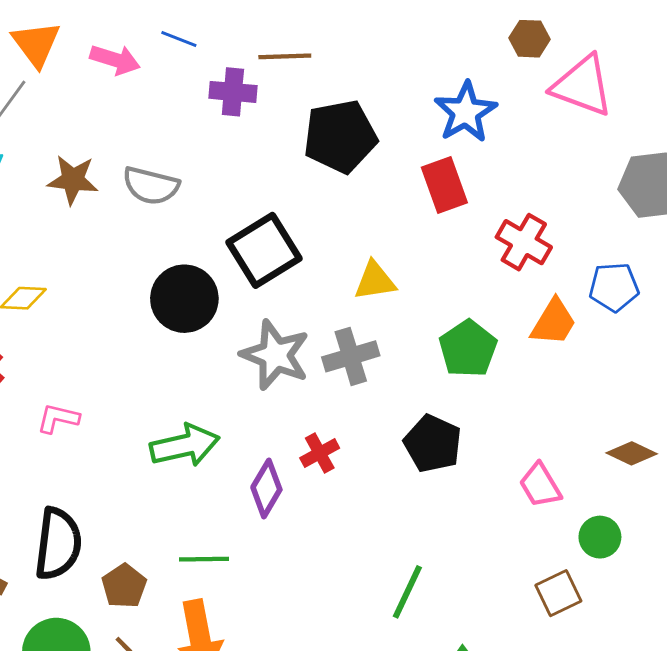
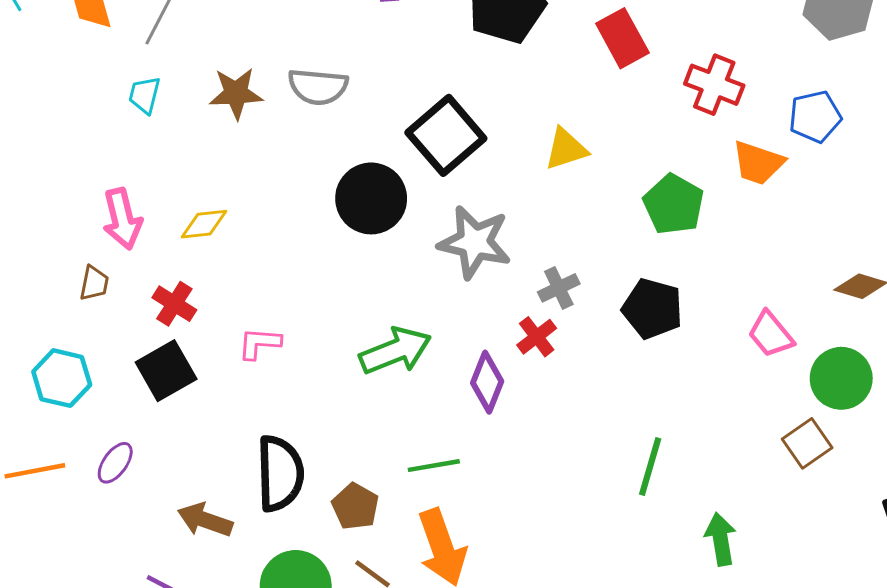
orange trapezoid: (554, 322) -> (758, 163), turned 86
gray cross: (351, 356) -> (559, 288), moved, size x0.7
green circle: (600, 537) -> (841, 378), size x1.4

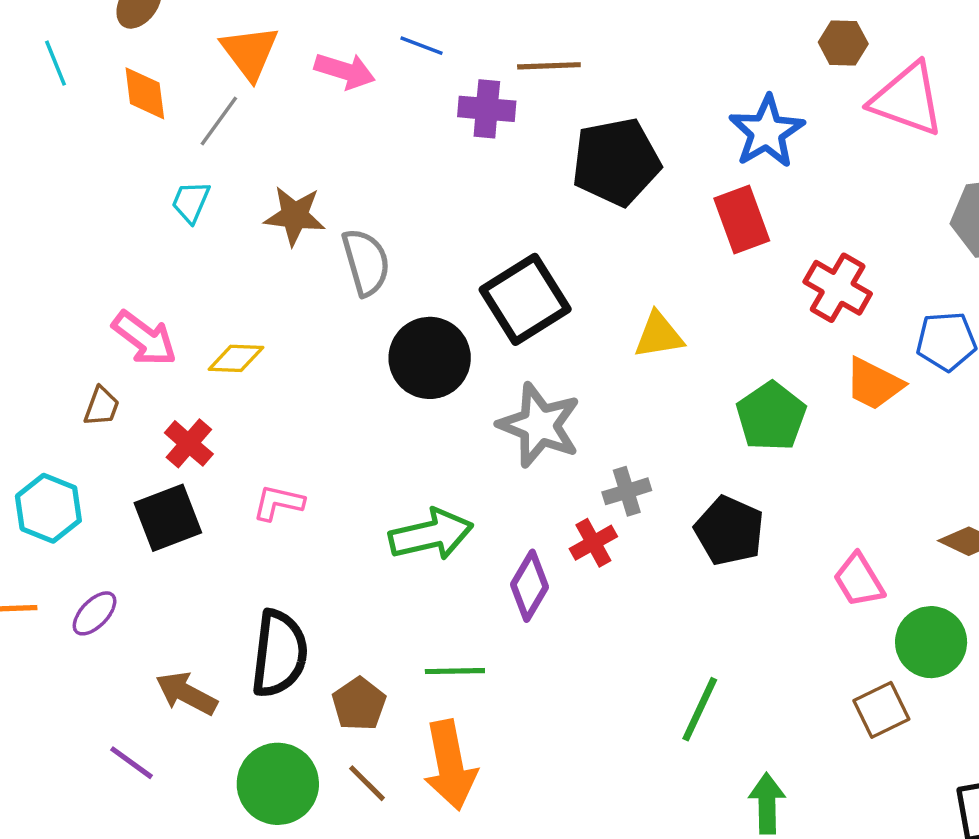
gray semicircle: (318, 87) -> (366, 262), moved, turned -120
pink arrow: (122, 219) -> (144, 338), turned -48

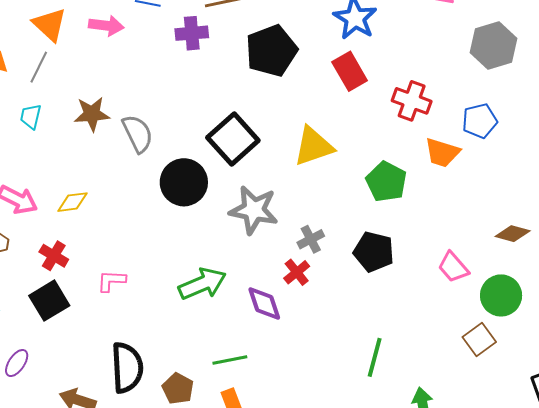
yellow triangle: (659, 335) -> (313, 146), size x1.4
purple diamond: (529, 586) -> (264, 303), turned -39

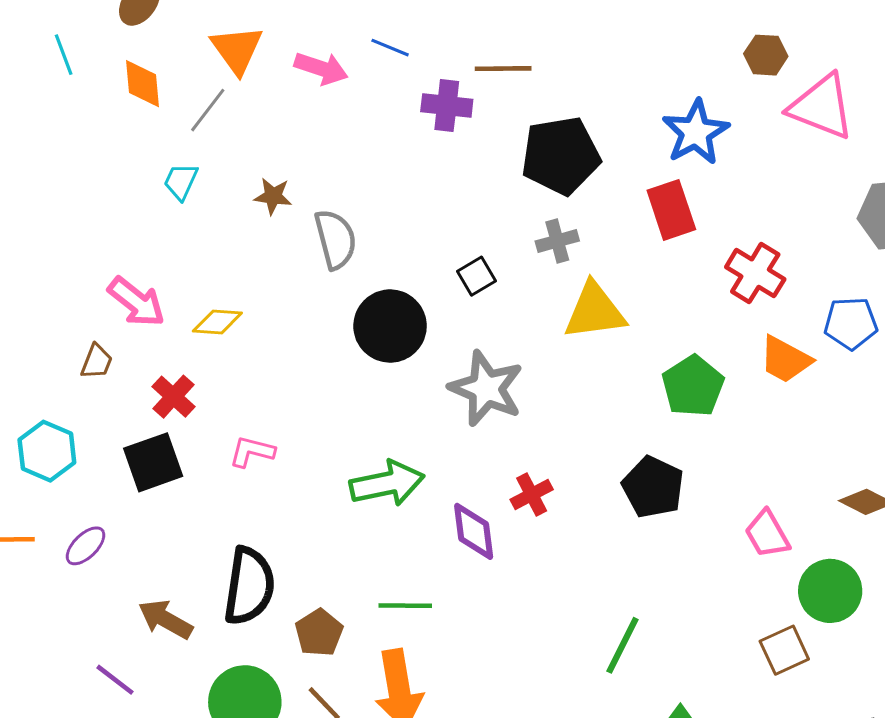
brown star: (92, 114) -> (273, 196), size x0.7
black square: (233, 139) -> (476, 276), size x0.5
gray cross: (311, 239) -> (557, 241), moved

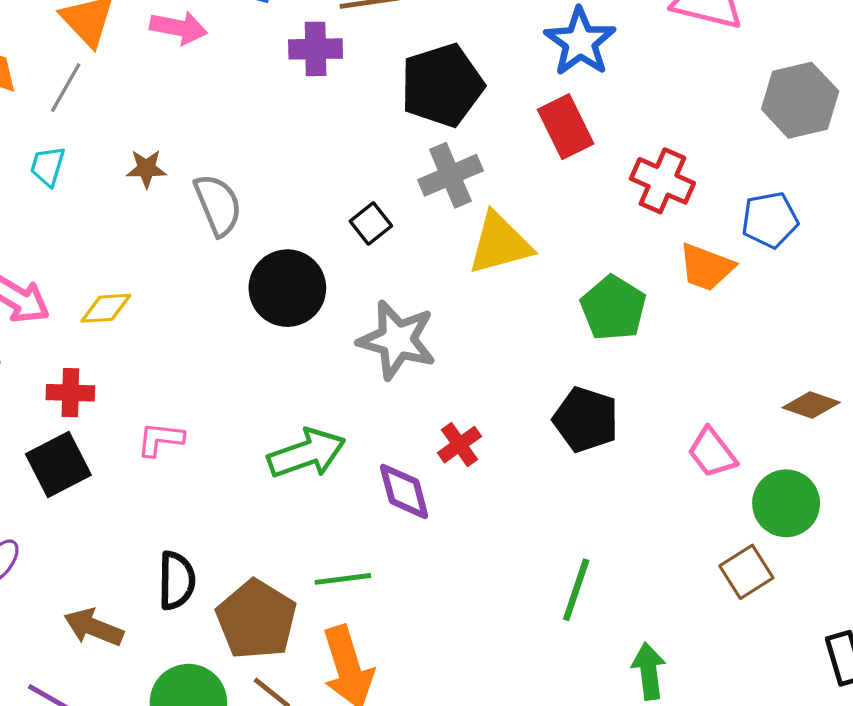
gray cross: (557, 241) -> (450, 175), size x1.4
red cross: (173, 397) -> (70, 393), turned -33
black semicircle: (249, 586) -> (177, 580), size x0.7
brown pentagon: (319, 633) -> (256, 619), size x1.6

